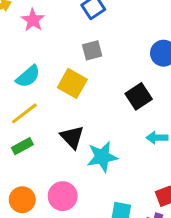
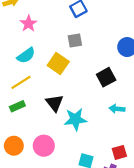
pink star: (33, 20) -> (29, 24), moved

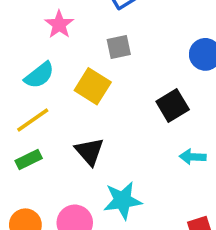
pink star: (29, 24) -> (59, 24), moved
cyan star: (75, 119) -> (123, 200), moved

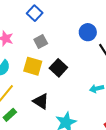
black square: (173, 106) -> (58, 68), moved

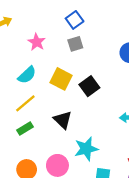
gray square: (41, 41) -> (75, 44), moved

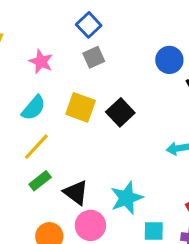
black triangle: (63, 120) -> (76, 193), moved

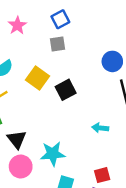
pink star: (41, 62) -> (17, 25), moved

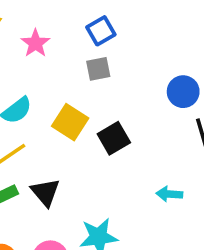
black triangle: (17, 139) -> (45, 192), moved

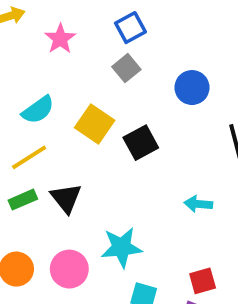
gray square: (98, 69) -> (126, 68), turned -30
blue circle: (183, 92) -> (192, 88), moved

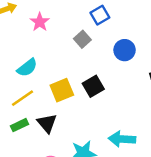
blue square: (130, 28) -> (100, 15), moved
yellow square: (95, 124) -> (62, 90), moved, turned 35
cyan arrow: (198, 204) -> (122, 139), moved, size x1.5

